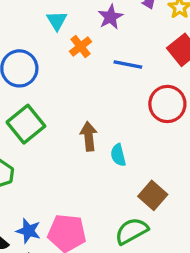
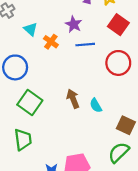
purple star: (110, 17) -> (74, 24), moved

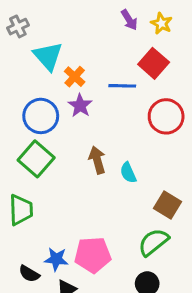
purple star: (74, 24) -> (80, 106), moved
red square: (118, 25) -> (154, 63), moved
cyan triangle: (31, 29) -> (48, 56), size x1.5
blue circle: (15, 67) -> (41, 116), moved

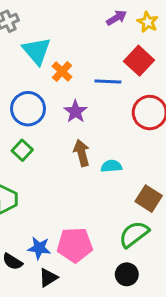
purple arrow: (129, 20) -> (117, 18), turned -90
purple star: (80, 106) -> (75, 111), moved
green square: (36, 159) -> (22, 150), size x0.6
cyan semicircle: (128, 173) -> (111, 166), turned 108

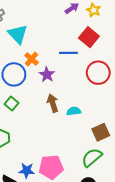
orange cross: (62, 71) -> (32, 59), moved
brown square: (149, 199) -> (101, 132), turned 36

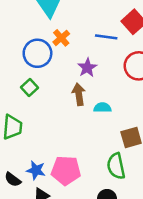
purple star: (47, 75) -> (87, 68), moved
green semicircle: (92, 157) -> (116, 166), turned -70

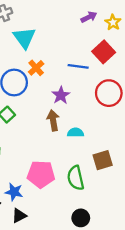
green semicircle: (116, 166) -> (76, 178), moved
pink pentagon: (66, 170) -> (41, 174), moved

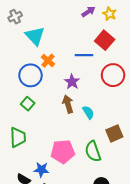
cyan semicircle: (76, 133) -> (88, 112), turned 64

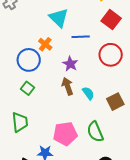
cyan triangle: (35, 36) -> (59, 18), moved
red square: (105, 40) -> (111, 20), moved
brown square: (114, 133) -> (115, 102), moved

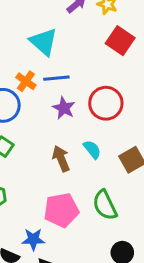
blue line: (81, 37) -> (56, 78), moved
red circle: (111, 55) -> (106, 103), moved
brown arrow: (68, 86) -> (61, 159), moved

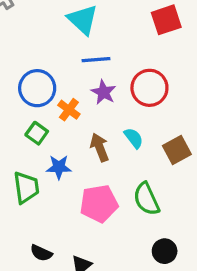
red square: (120, 41) -> (166, 20), turned 36
orange cross: (26, 81) -> (69, 110), moved
blue star: (33, 239) -> (59, 167), moved

